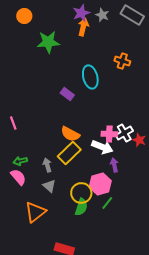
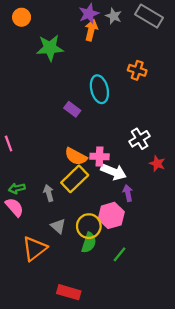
white cross: (124, 133) -> (140, 139), moved
pink cross: (109, 134) -> (99, 156), moved
gray triangle: (49, 186) -> (58, 226), moved
green line: (107, 203) -> (119, 254), moved

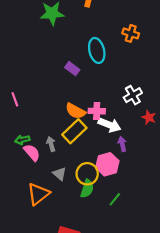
pink semicircle: (14, 207) -> (32, 153), moved

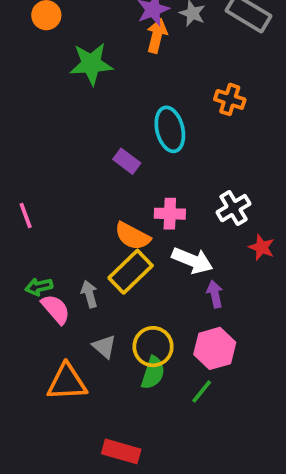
pink cross: (97, 111) -> (170, 214), moved
pink hexagon: (107, 164) -> (215, 348), moved
orange triangle: (38, 194) -> (67, 382), turned 35

